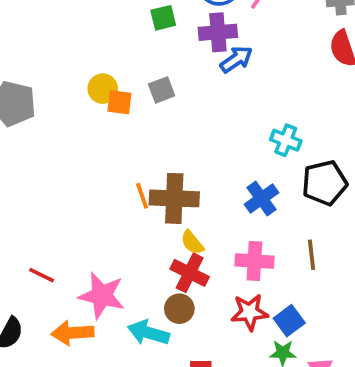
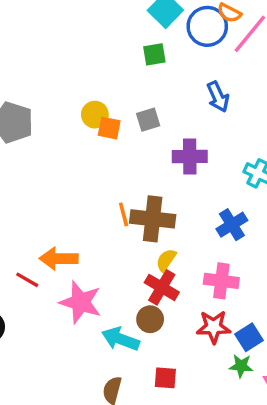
purple cross: (218, 32) -> (190, 157), moved
blue arrow: (236, 59) -> (218, 97), turned 96
yellow semicircle: (192, 243) -> (166, 260), turned 70
orange arrow: (72, 333) -> (59, 259), moved

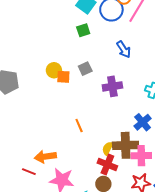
brown cross: (153, 219) -> (126, 145), moved

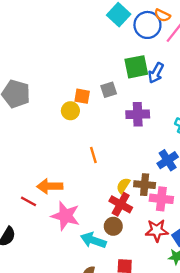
green square: (83, 30) -> (136, 67), moved, size x1.5
blue arrow: (124, 49) -> (156, 73), turned 54
yellow circle: (54, 70) -> (70, 111), moved
brown cross: (126, 145) -> (145, 185), size x0.7

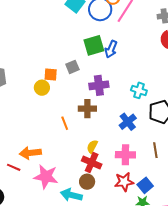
brown cross: (145, 185) -> (87, 109), moved

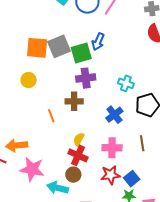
green square: (94, 45) -> (81, 53), moved
gray square: (72, 67) -> (59, 46), moved, size x1.6
orange square: (51, 74) -> (37, 48), moved, size x1.6

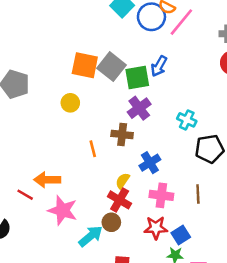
gray square: (59, 46) -> (111, 67), turned -35
purple cross: (86, 78) -> (139, 108), turned -36
blue cross: (114, 115) -> (150, 163), moved
cyan arrow: (58, 188) -> (91, 236), turned 120

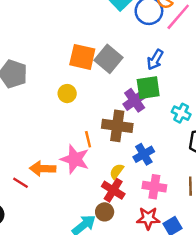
green square: (137, 78) -> (148, 88), moved
brown cross: (122, 134) -> (117, 126), size x1.4
pink star: (63, 210) -> (75, 159), moved

